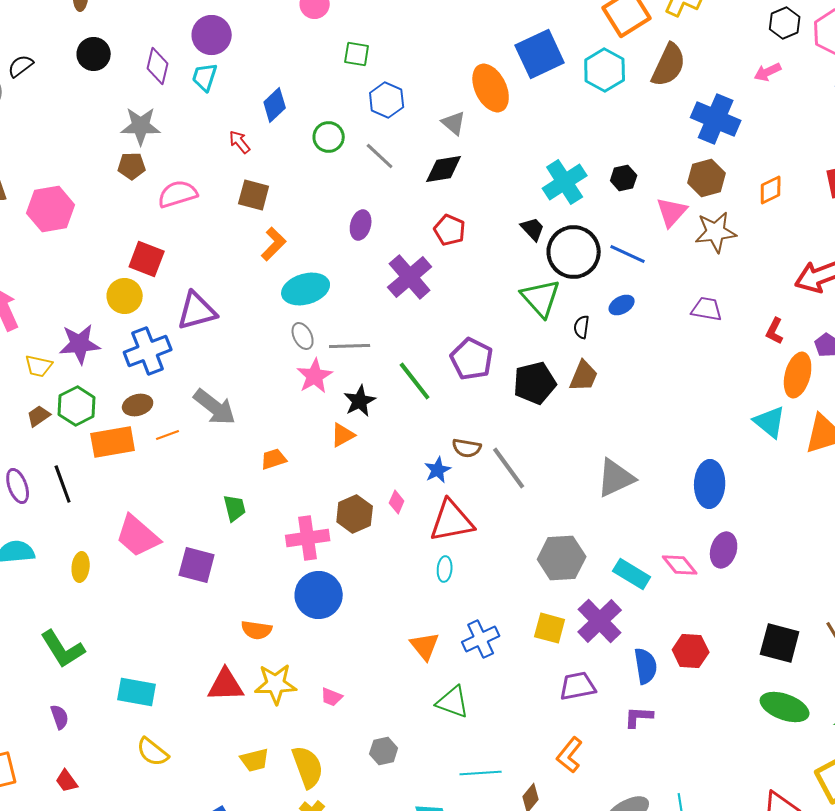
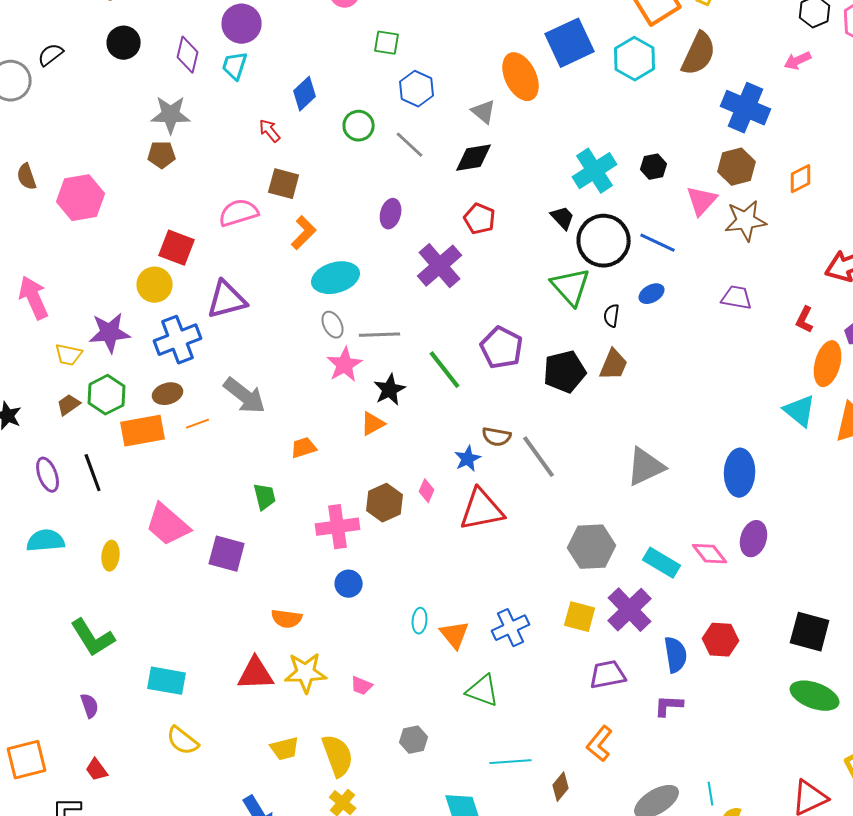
pink semicircle: (178, 194) -> (239, 213), moved
cyan ellipse: (445, 569) -> (420, 621), moved
blue circle: (319, 595) -> (349, 584), size x0.6

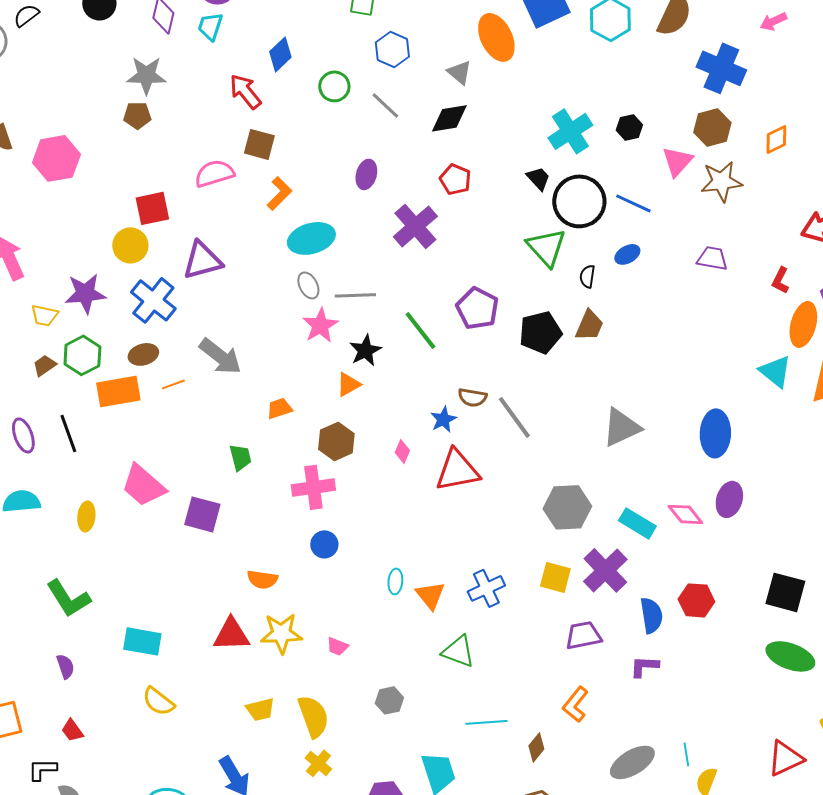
red arrow: (270, 131) -> (245, 91), size x1.5
red square: (177, 248) -> (152, 208), turned -33
blue cross: (178, 340) -> (153, 300), turned -30
brown hexagon: (385, 503) -> (336, 441), moved

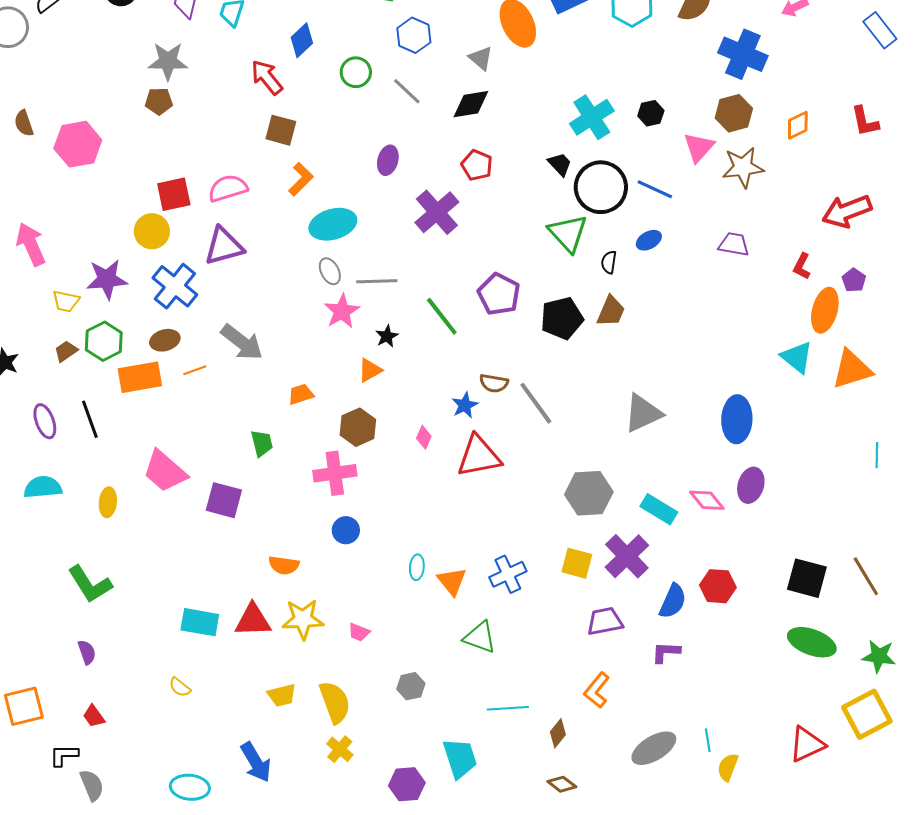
pink semicircle: (214, 173) -> (228, 188), moved
black star: (365, 350) -> (387, 336), size x0.7
blue semicircle: (651, 615) -> (673, 601), turned 33
cyan rectangle: (142, 641) -> (200, 622), moved
yellow semicircle: (158, 701) -> (180, 687), size x0.7

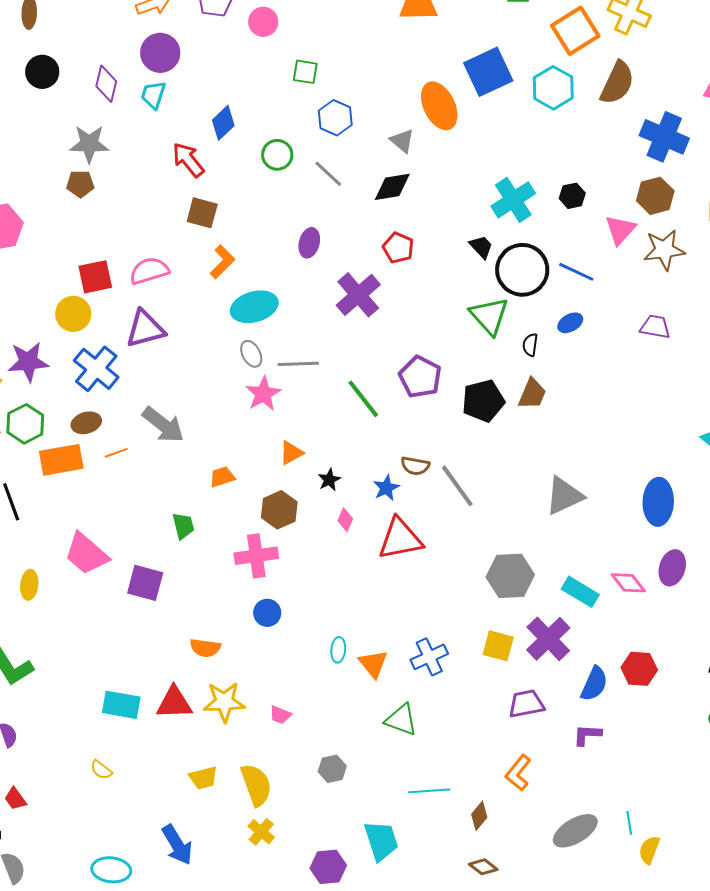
black star: (387, 336) -> (329, 480), moved

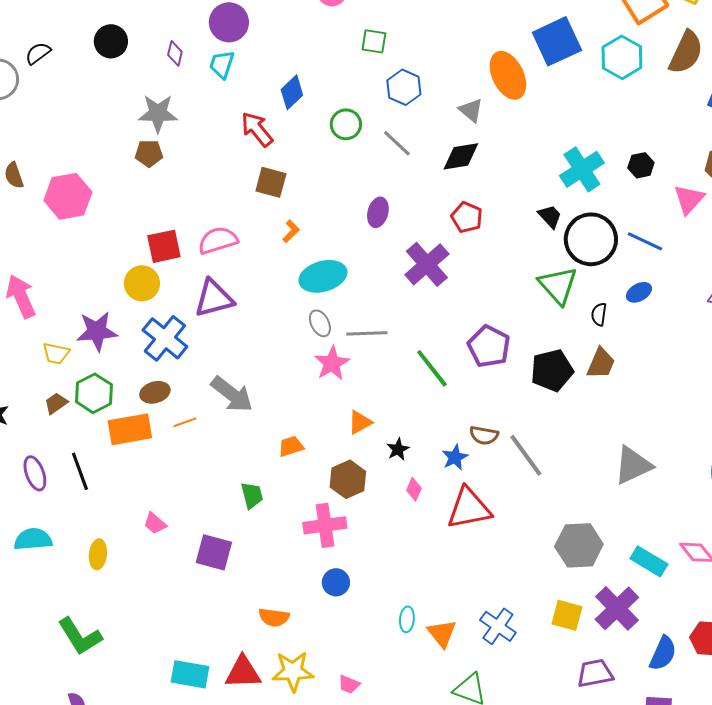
purple diamond: (106, 84) -> (175, 53), size x0.7
orange L-shape: (222, 262) -> (291, 231), size x0.7
pink trapezoid: (86, 554) -> (155, 523), size x0.5
blue cross: (429, 657) -> (498, 626), turned -30

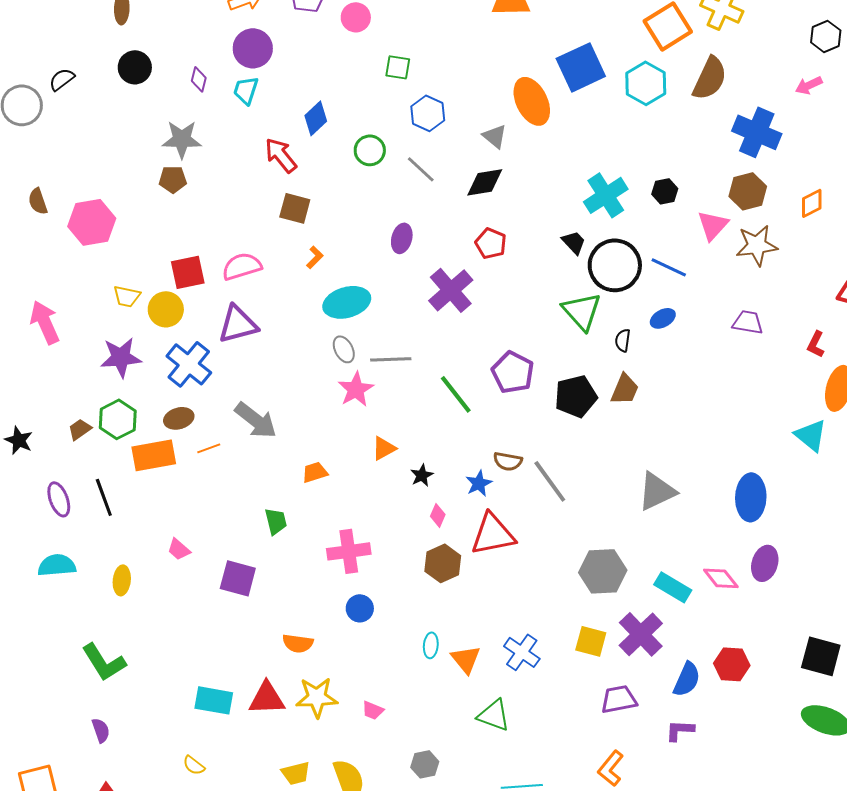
yellow trapezoid: (56, 353) -> (127, 296), moved
brown hexagon: (348, 479) -> (443, 563), moved

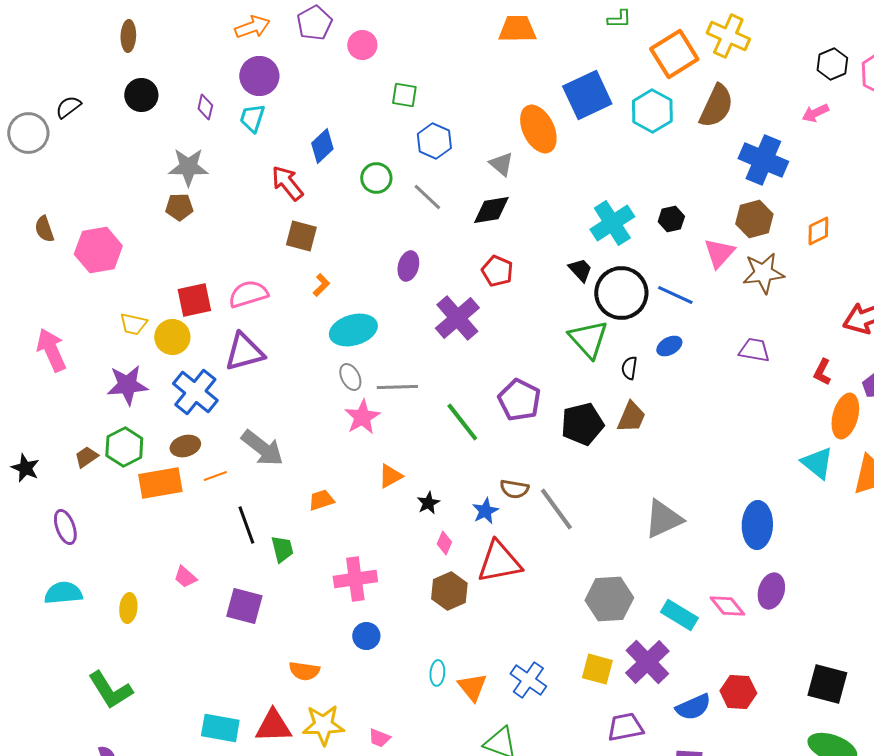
black line: (104, 497) -> (246, 525), moved
blue semicircle: (687, 679) -> (693, 707), turned 42

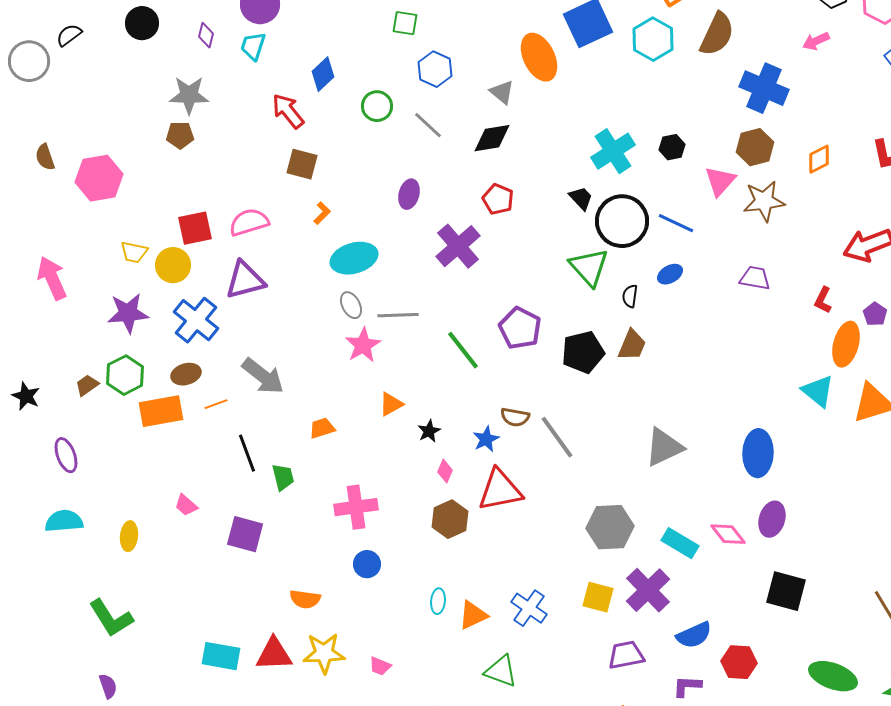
black square: (827, 684) -> (786, 591), moved
orange triangle: (472, 687) -> (473, 615), turned 44
red hexagon: (738, 692) -> (739, 662), moved

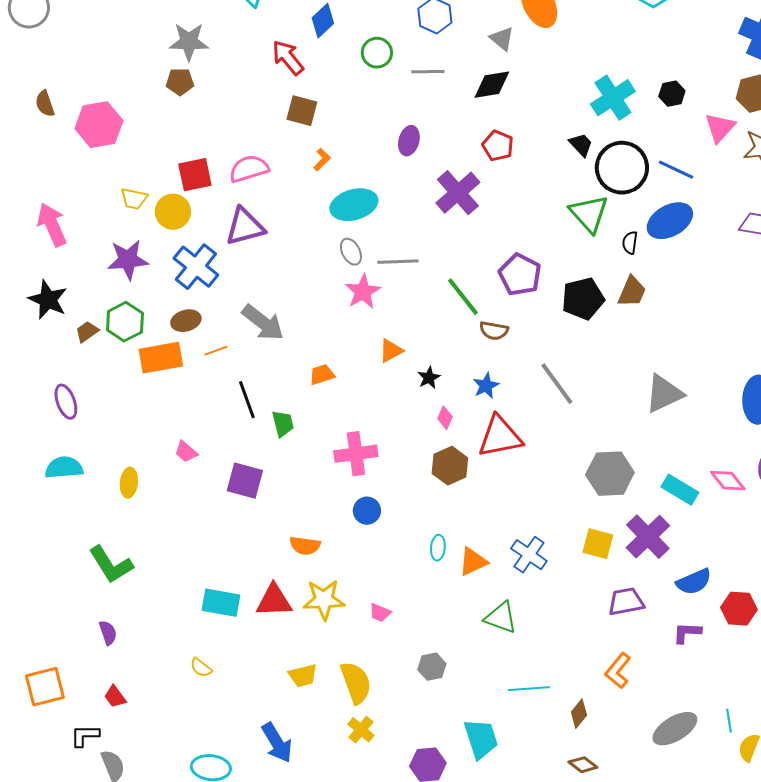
gray line: (428, 125) -> (428, 72), turned -44
blue ellipse: (670, 274) -> (670, 221), size x1.8
black star: (26, 396) -> (48, 300), moved, size x1.4
brown semicircle: (515, 417) -> (494, 331), moved

